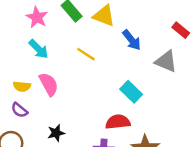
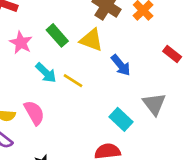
cyan arrow: (39, 49) -> (46, 73), moved
gray triangle: (166, 61) -> (154, 104), moved, turned 30

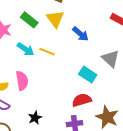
yellow triangle: (91, 40) -> (55, 19), turned 42
pink semicircle: (34, 113) -> (22, 81), turned 30

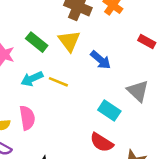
cyan arrow: (26, 49) -> (32, 79), turned 120
red semicircle: (82, 100) -> (102, 142), turned -132

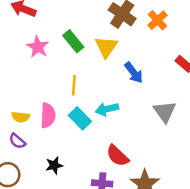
cyan arrow: (32, 79) -> (107, 109), moved
yellow line: (58, 82) -> (74, 85), moved, turned 60
cyan rectangle: (109, 111) -> (80, 118), moved

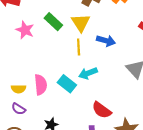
blue arrow: (134, 73) -> (106, 41), turned -30
yellow line: (74, 85) -> (79, 47), moved

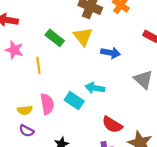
pink star: (25, 30) -> (14, 50), moved
yellow line: (79, 47) -> (38, 65), moved
cyan arrow: (88, 73) -> (95, 88), turned 36

